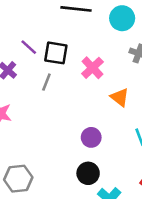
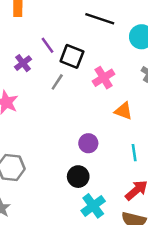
orange triangle: (120, 97) -> (123, 111), turned -30

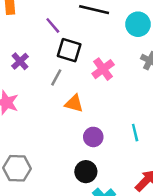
purple line: (47, 45) -> (53, 25), moved
orange triangle: (123, 111) -> (74, 103), moved
cyan line: (134, 153) -> (135, 133), moved

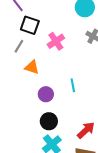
cyan line: (135, 133) -> (73, 85), moved
black circle: (86, 172) -> (49, 121), moved

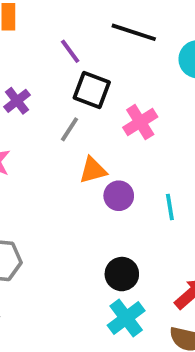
orange triangle: (32, 67) -> (93, 170), turned -35
purple circle: (46, 94) -> (119, 196), moved

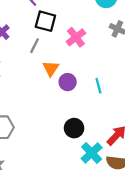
orange triangle: (93, 170) -> (51, 68), turned -36
cyan cross: (126, 318) -> (92, 153), moved

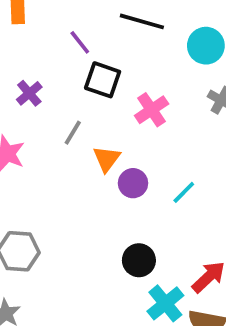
gray line: (35, 46) -> (73, 133), moved
cyan line: (98, 86) -> (184, 192), turned 56

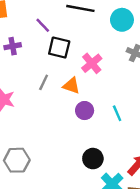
purple cross: (29, 93) -> (13, 46), moved, turned 35
orange triangle: (107, 159) -> (71, 86), moved, turned -42
cyan line: (184, 192) -> (117, 113), turned -63

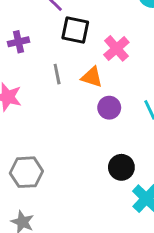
purple cross: (13, 46) -> (18, 42), moved
gray line: (44, 82) -> (57, 74), turned -35

